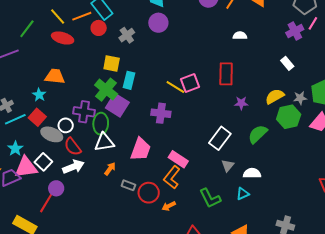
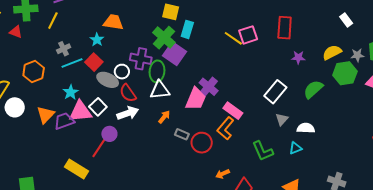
purple cross: (161, 113) -> (209, 87), moved, turned 30
orange arrow: (169, 206) -> (223, 174), moved

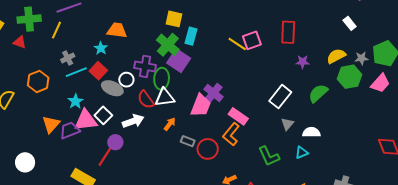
red semicircle: (128, 93) -> (146, 100), moved
white circle: (15, 107) -> (25, 162), moved

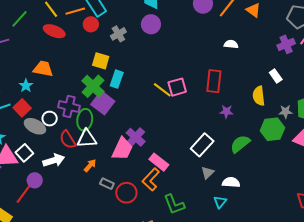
yellow semicircle: (336, 56) -> (259, 96), moved, turned -72
cyan triangle: (302, 153) -> (220, 202), turned -32
green L-shape: (269, 156) -> (174, 204), moved

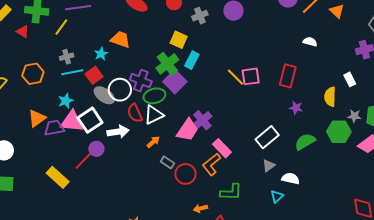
white circle: (50, 119) -> (120, 90), size x1.5
green ellipse: (85, 120) -> (154, 96), turned 60
white triangle: (87, 139) -> (154, 115), turned -30
white square: (24, 153) -> (90, 120), size x1.4
green L-shape: (174, 204) -> (231, 192), turned -75

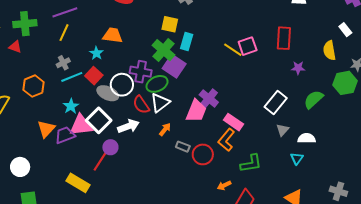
yellow line: (61, 27) -> (64, 33), moved

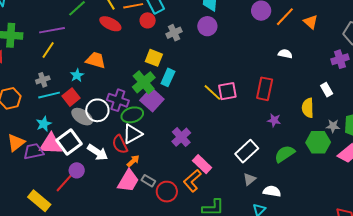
red semicircle: (141, 105) -> (120, 144), moved
pink trapezoid: (196, 111) -> (128, 181), moved
white arrow: (128, 126) -> (98, 152), turned 45

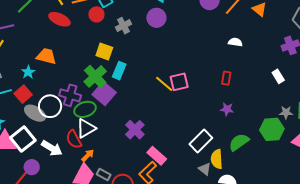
red rectangle: (265, 89) -> (226, 78), moved, size x0.6
yellow semicircle: (308, 108) -> (217, 159), moved
gray triangle: (249, 179) -> (205, 169), turned -40

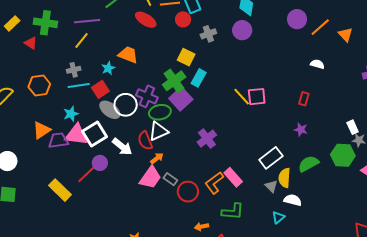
white rectangle: (278, 76) -> (353, 127), moved
pink rectangle: (157, 156) -> (233, 177), moved

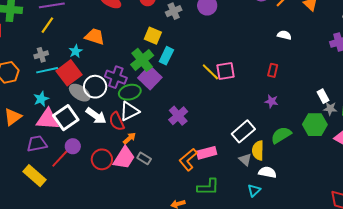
red square: (100, 89) -> (69, 73), size x1.4
purple trapezoid: (58, 140) -> (37, 144), moved
white arrow: (122, 147) -> (96, 116), moved
pink rectangle: (233, 177) -> (207, 153), turned -60
red circle: (188, 192) -> (102, 159), moved

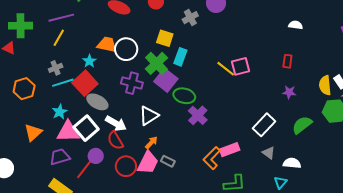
gray cross: (174, 11) -> (190, 18), moved
white circle: (95, 87) -> (126, 49), moved
green ellipse: (130, 92) -> (184, 96), moved, turned 35
red semicircle: (117, 121) -> (115, 140), moved
yellow semicircle: (258, 150) -> (325, 85), moved

